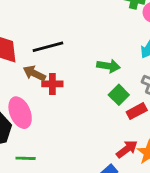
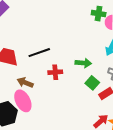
brown arrow: (34, 73) -> (25, 83), moved
red cross: (52, 84) -> (55, 72), moved

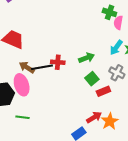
black line: (39, 53) -> (42, 67), moved
green arrow: (83, 63) -> (87, 58), turned -35

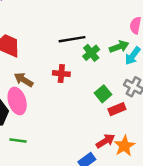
green cross: (109, 12) -> (91, 53), moved, turned 32
green arrow: (87, 58) -> (119, 47), moved
black line: (42, 67) -> (72, 39), moved

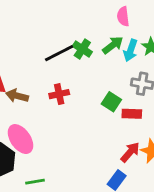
green cross: (91, 53) -> (82, 49), moved
brown arrow: (24, 80) -> (17, 96), moved
red rectangle: (117, 109) -> (132, 114), turned 42

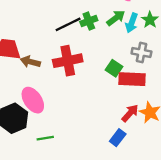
green cross: (82, 49) -> (89, 21), turned 35
red cross: (59, 94) -> (68, 61), size x1.6
red rectangle: (132, 114) -> (132, 79), size x1.5

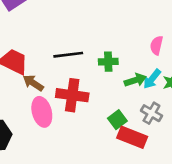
green arrow: (116, 18) -> (135, 80), moved
black line: (68, 24) -> (68, 55), moved
pink ellipse: (33, 100) -> (42, 112), moved

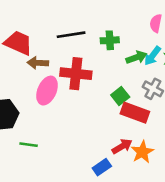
brown arrow: (33, 83) -> (38, 63), turned -30
pink ellipse: (42, 112) -> (47, 91), turned 40

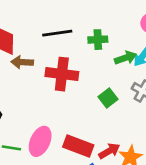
pink ellipse: (47, 91) -> (40, 141), moved
red rectangle: (135, 113) -> (78, 146), moved

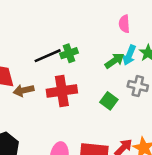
green cross: (98, 40) -> (69, 53), moved

